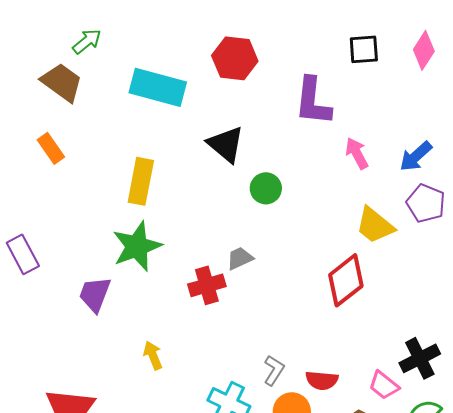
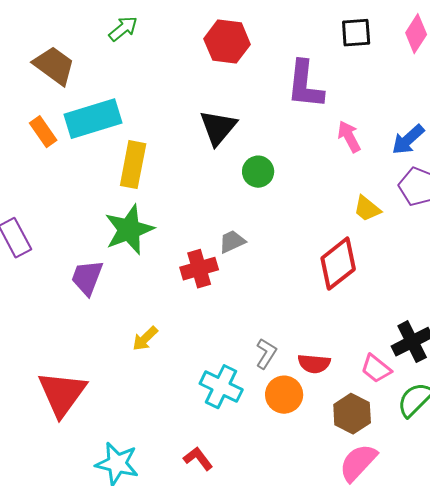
green arrow: (87, 41) -> (123, 29), moved
cyan rectangle: (158, 87) -> (93, 119), moved, turned -32
black triangle: (226, 144) -> (218, 128), turned 30
yellow trapezoid: (375, 225) -> (367, 209), size x0.7
yellow arrow: (153, 355) -> (145, 339), turned -112

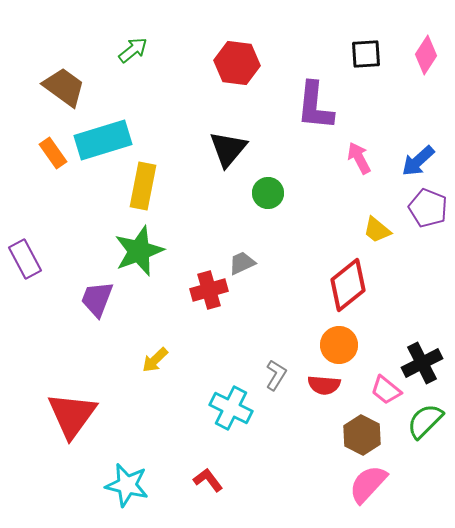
orange circle: (284, 395) -> (339, 345), moved

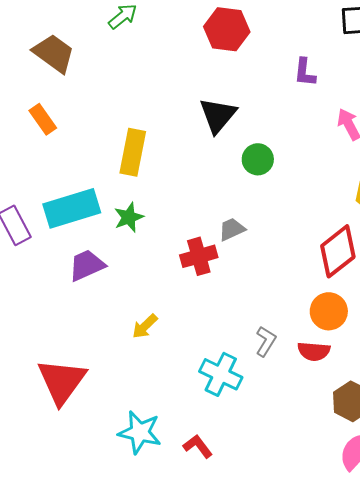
purple L-shape: (315, 106) -> (305, 72), size x0.6
cyan rectangle: (103, 140) -> (72, 208), moved
green star: (139, 251) -> (129, 217), size x0.6
purple trapezoid: (97, 299) -> (87, 265), turned 45
cyan star: (127, 485) -> (140, 432), moved

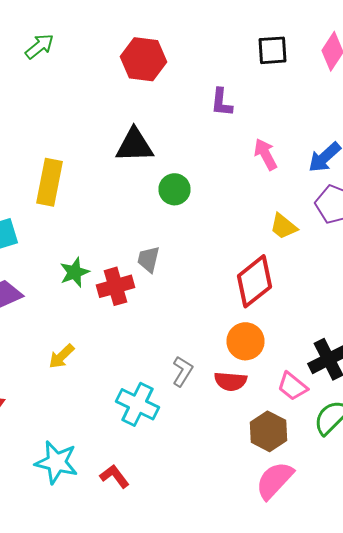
black triangle: (218, 115) -> (134, 145), turned 48
green star: (129, 217) -> (74, 272), moved
gray trapezoid: (232, 229) -> (148, 259), turned -52

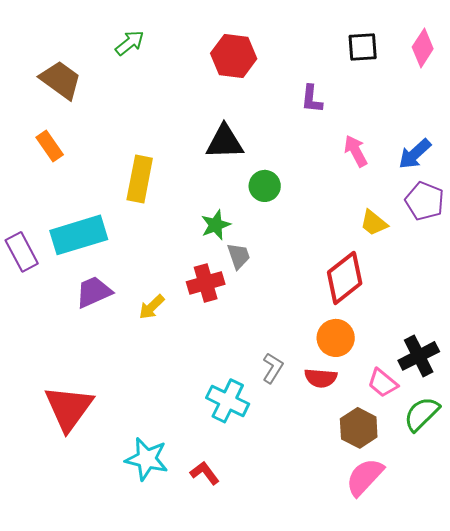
gray trapezoid: (148, 259) -> (239, 256), turned 148
green star: (74, 272) -> (216, 225), moved
yellow arrow: (62, 356) -> (152, 307), moved

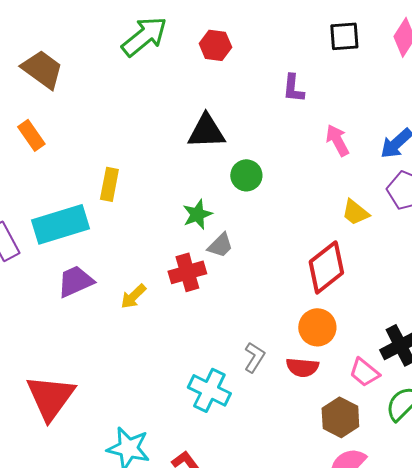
green arrow: (130, 43) -> (144, 36), moved, size x1.6
red hexagon: (234, 56) -> (215, 45), size x0.7
yellow rectangle: (140, 179) -> (109, 184), moved, size x0.7
gray trapezoid: (239, 256) -> (220, 245), turned 64

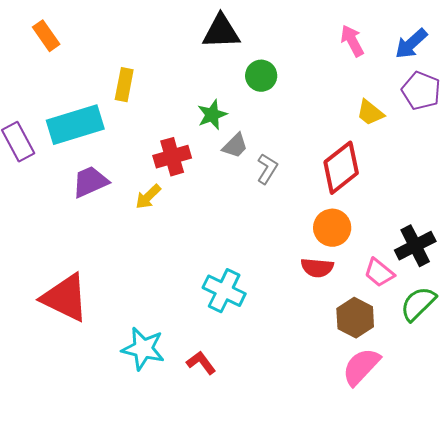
red cross: (187, 272) -> (172, 157), moved
gray L-shape: (254, 357) -> (267, 169), moved
red triangle: (50, 397) -> (65, 298), turned -40

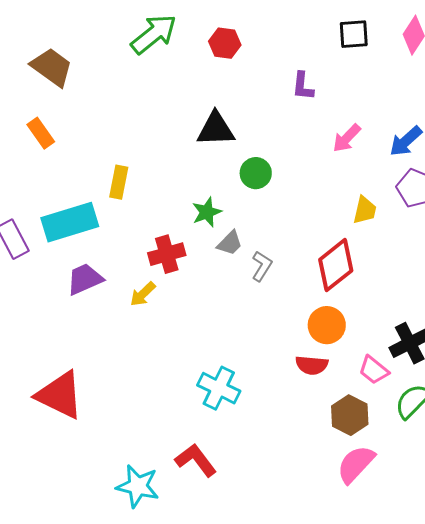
pink arrow: (352, 41) -> (347, 138), turned -108
yellow trapezoid: (370, 113) -> (365, 210), turned -116
cyan star: (143, 349) -> (138, 486), moved
red L-shape: (201, 363) -> (196, 460), size x1.4

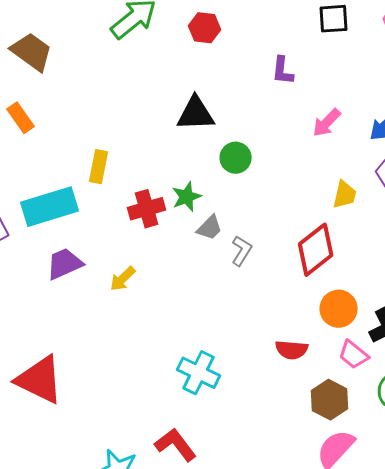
red cross: (167, 254) -> (147, 209), moved
orange circle: (327, 325) -> (339, 309), moved

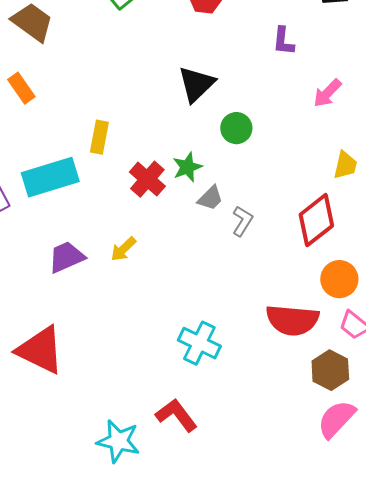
black triangle: (196, 114) -> (196, 84), turned -42
red cross: (147, 209) -> (147, 179), turned -33
purple trapezoid: (65, 264) -> (66, 257), moved
red semicircle: (292, 350) -> (292, 320), size x1.6

